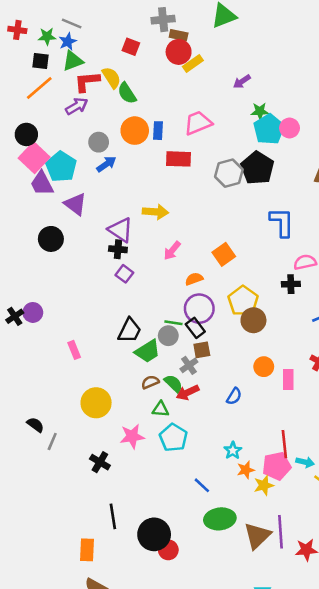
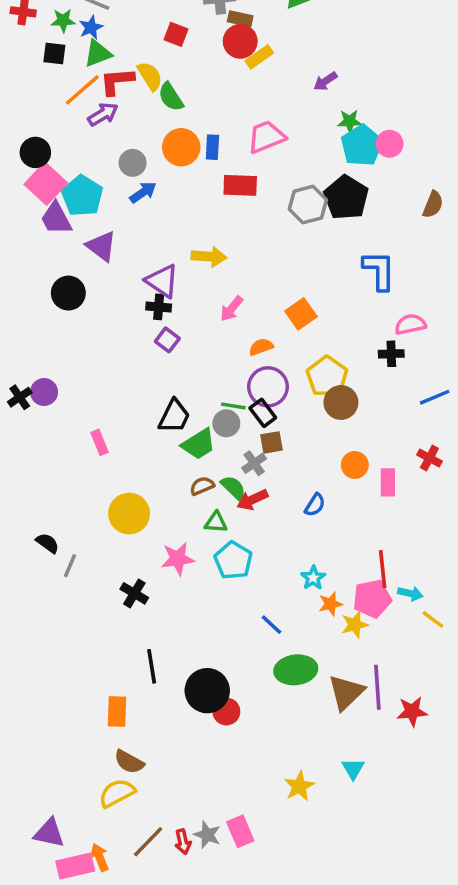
orange line: (39, 88) -> (82, 90), moved

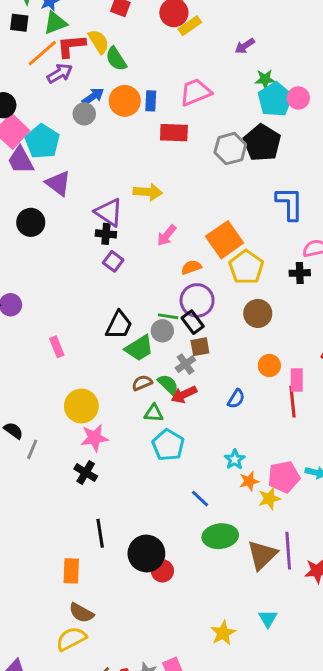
blue arrow: (143, 192) -> (93, 97), moved
orange square: (301, 314) -> (225, 240), size x1.4
yellow pentagon: (327, 376) -> (246, 267), moved
pink star: (178, 559) -> (94, 438), moved
red line: (383, 569) -> (292, 402), moved

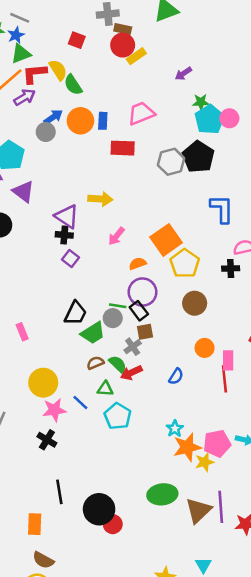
orange star: (249, 481) -> (187, 447), size x1.6
blue line: (200, 499) -> (80, 403), moved

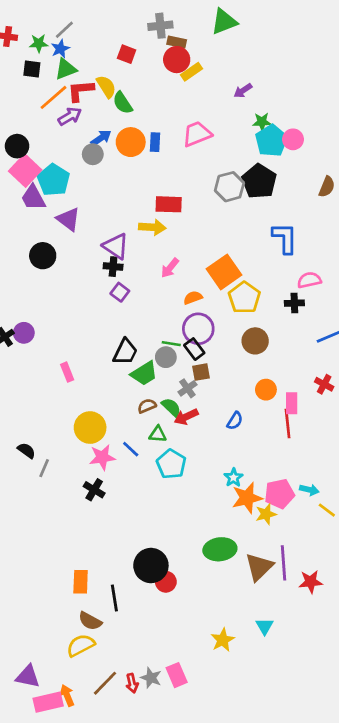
gray line: (20, 18) -> (64, 30), turned -66
red rectangle: (123, 148) -> (169, 204), moved
black line: (59, 492) -> (114, 598), moved

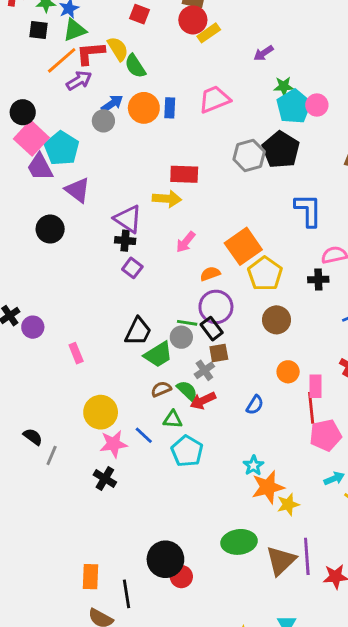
purple circle: (24, 333) -> (33, 327), moved
cyan arrow: (309, 490) -> (334, 478), turned -36
pink pentagon: (279, 494) -> (326, 435), moved

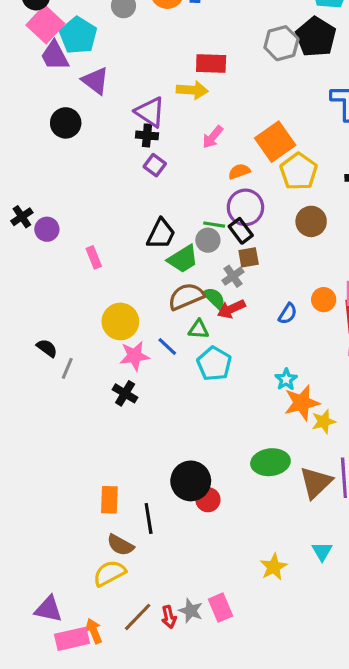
orange circle: (288, 372) -> (324, 300), moved
brown semicircle: (161, 389) -> (186, 296), size x1.6

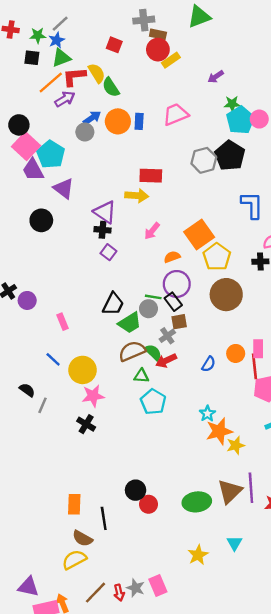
brown circle: (311, 221) -> (226, 295), size x1.4
blue line: (167, 346) -> (53, 359), moved
green ellipse: (270, 462) -> (197, 502), moved
black circle: (191, 481) -> (136, 490), size x0.7

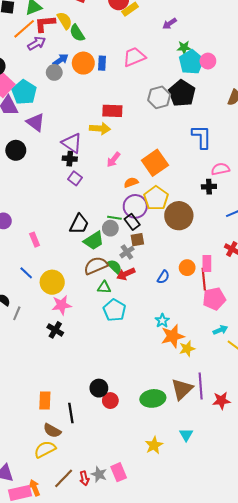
yellow pentagon: (217, 257) -> (156, 198), moved

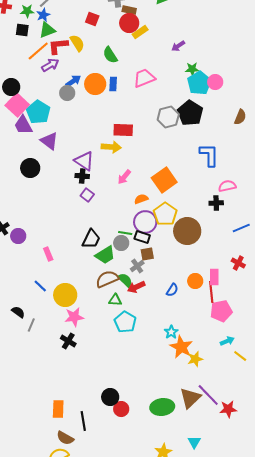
green semicircle: (77, 33) -> (110, 55), moved
black rectangle: (132, 222) -> (142, 237), turned -35
orange star: (173, 336) -> (181, 347), turned -30
purple line: (201, 386) -> (208, 395), turned -40

